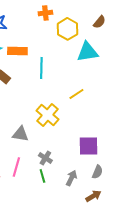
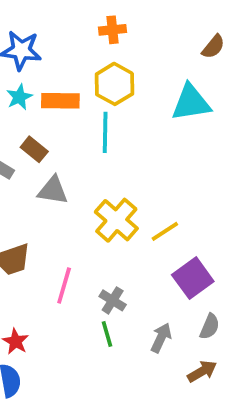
yellow hexagon: (67, 29) -> (114, 84), moved
yellow line: (76, 94) -> (165, 231), moved
gray triangle: (20, 134) -> (53, 190), moved
purple square: (88, 146) -> (193, 278), turned -35
pink line: (16, 167) -> (64, 285), moved

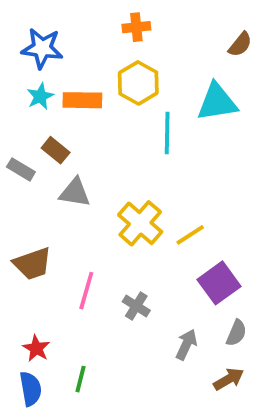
cyan line: (105, 132) -> (167, 133), moved
green line: (107, 334) -> (81, 379), moved, turned 30

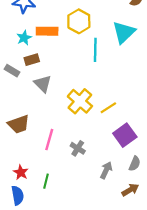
cyan star: (40, 96) -> (24, 38), moved
cyan triangle: (217, 102) -> (124, 32), turned -35
brown rectangle: (56, 150) -> (32, 60), turned -56
gray triangle: (75, 193) -> (43, 84), turned 36
green line: (81, 379) -> (46, 181), moved

